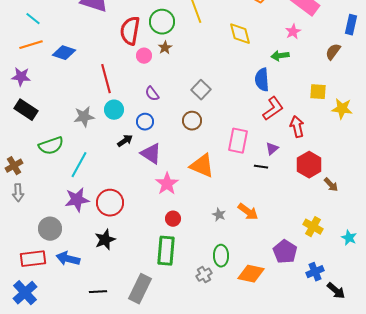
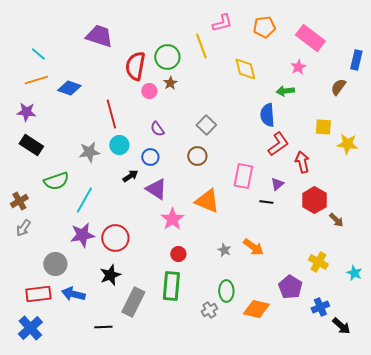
gray arrow: (18, 193) -> (23, 228), turned 36
gray rectangle: (140, 289) -> (133, 302), moved

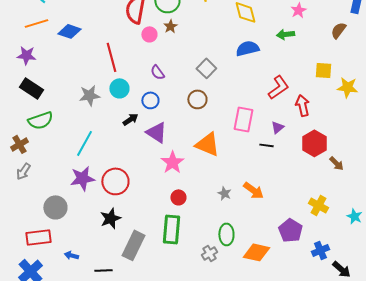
blue semicircle: (267, 115) -> (247, 48), moved, turned 80
green semicircle: (56, 181) -> (40, 120), moved
blue arrow: (73, 294) -> (71, 255), moved, size x0.6

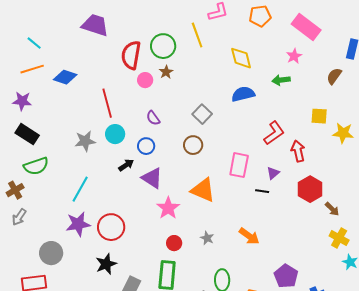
gray star: (224, 193) -> (207, 238), moved
yellow cross: (318, 205) -> (339, 238), moved

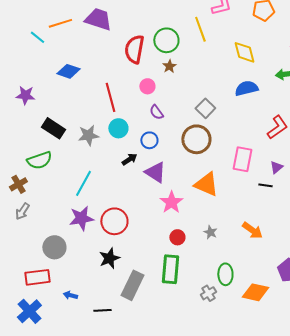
orange line: (32, 69) -> (60, 23), moved
pink circle: (145, 80) -> (147, 86), moved
black rectangle: (27, 134) -> (53, 128), moved
brown circle: (193, 145) -> (196, 139), size x1.5

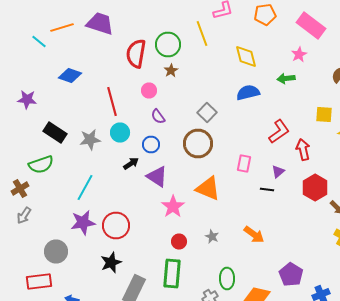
pink rectangle: (242, 159) -> (244, 164), size x0.7

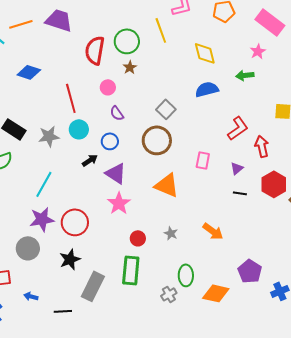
black line: (267, 190) -> (240, 193), moved
pink star: (173, 206) -> (119, 203), moved
gray circle: (56, 252) -> (28, 248), moved

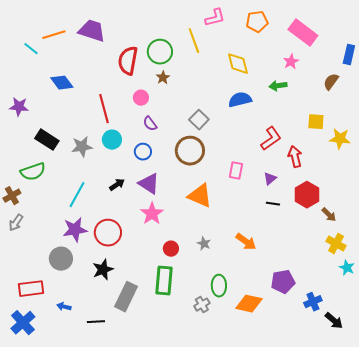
blue diamond: (29, 72) -> (62, 83), turned 35
black arrow: (90, 160) -> (117, 185), moved
purple pentagon: (250, 271) -> (283, 282), turned 30

